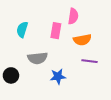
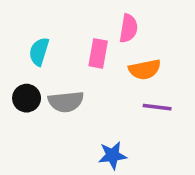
black circle: (11, 75) -> (27, 98), moved
blue star: (58, 76) -> (112, 155), moved

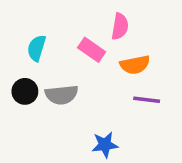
pink rectangle: (98, 53) -> (92, 50), turned -65

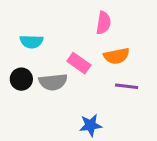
cyan semicircle: (37, 48) -> (31, 42), turned -105
pink rectangle: (92, 50) -> (79, 63), moved

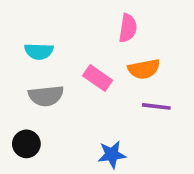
black circle: (21, 79) -> (26, 144), moved
gray semicircle: (53, 82) -> (46, 96), moved

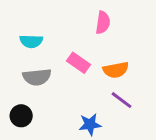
orange semicircle: (144, 69) -> (116, 70), moved
purple line: (156, 106) -> (121, 100), moved, turned 30

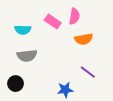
pink rectangle: (78, 63) -> (53, 21), moved
orange semicircle: (116, 70) -> (84, 39), moved

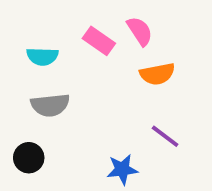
pink semicircle: (74, 16) -> (140, 31), turned -42

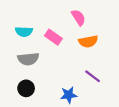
pink rectangle: (99, 41) -> (53, 37), moved
black circle: (29, 158) -> (26, 88), moved

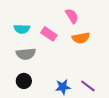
purple line: (93, 76) -> (88, 86), moved

